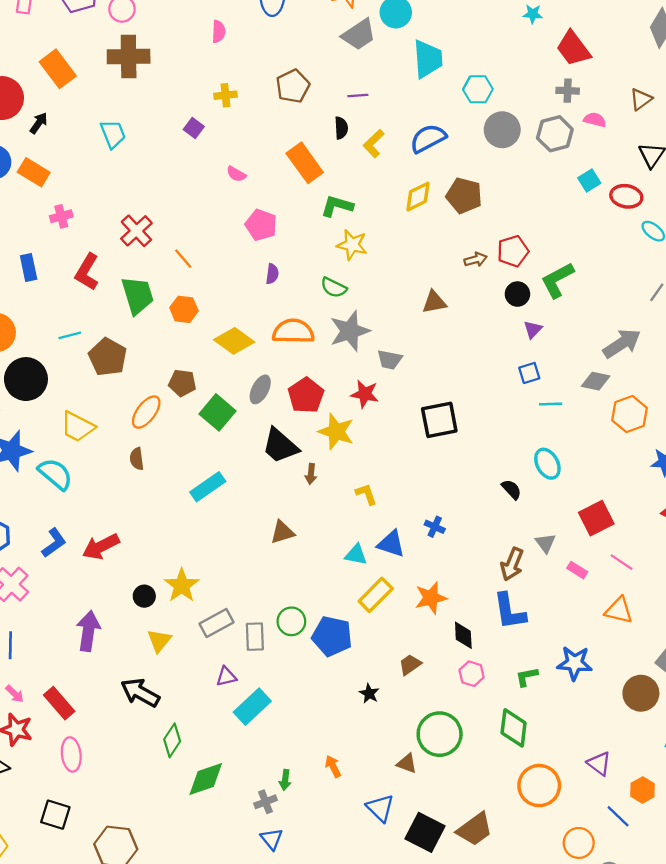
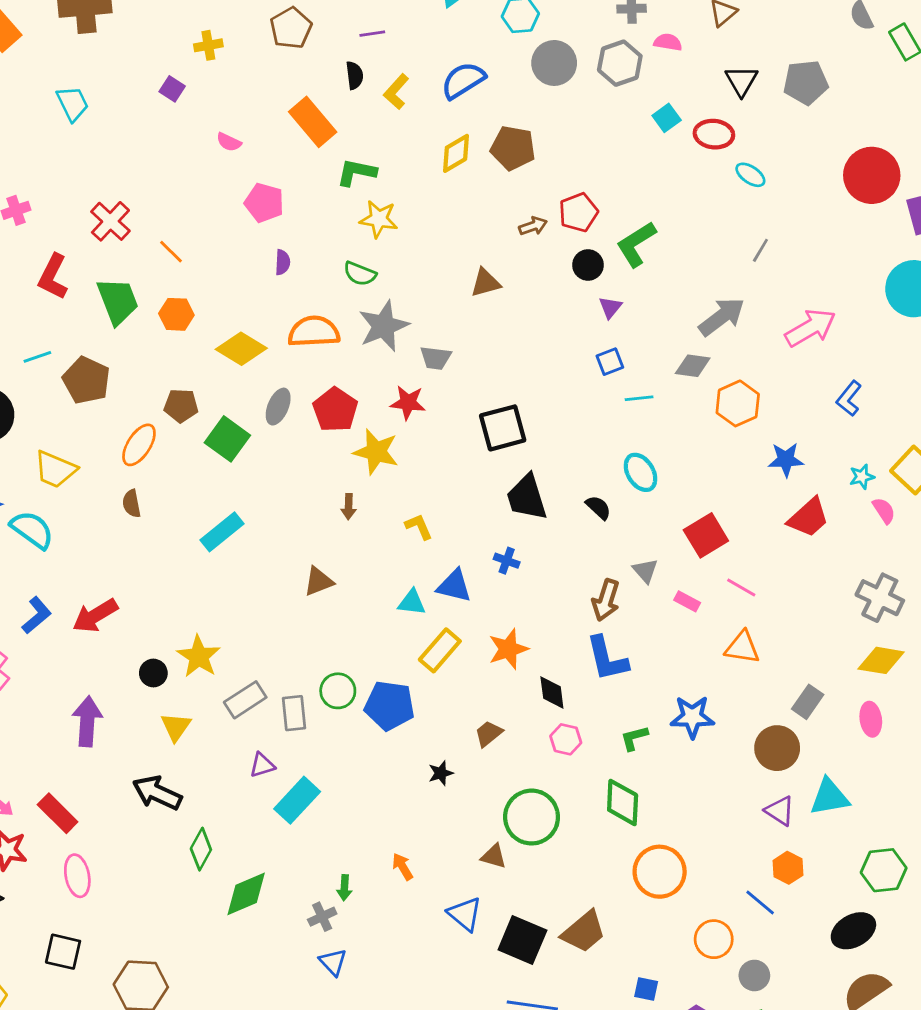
black trapezoid: (280, 446) -> (527, 497), moved, turned 36
black star: (369, 693) -> (441, 773), turned 30
purple triangle: (599, 763) -> (780, 811), moved

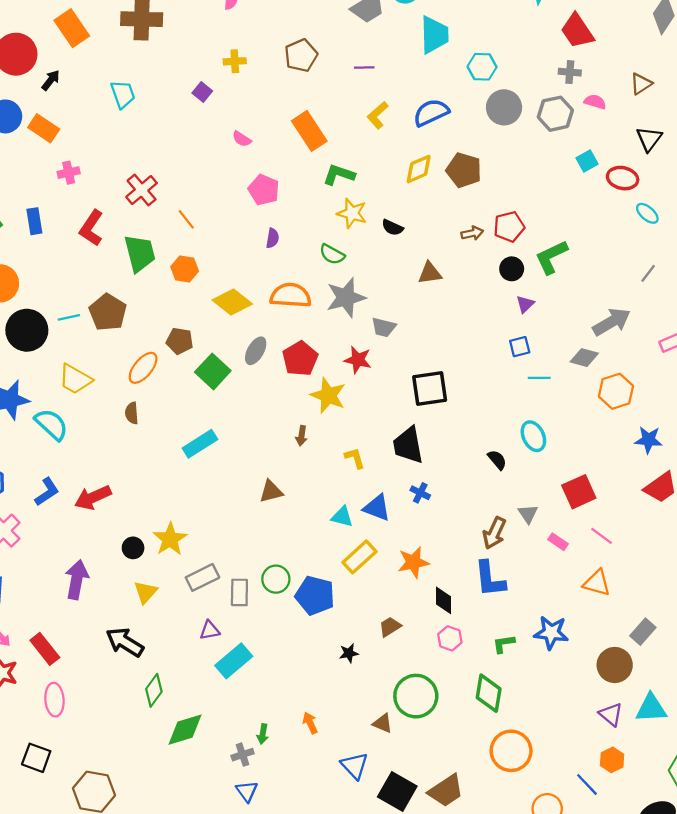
black semicircle: (355, 75) -> (392, 228), moved, turned 115
cyan line: (37, 357) -> (69, 317), moved
black trapezoid: (527, 497) -> (408, 445), moved

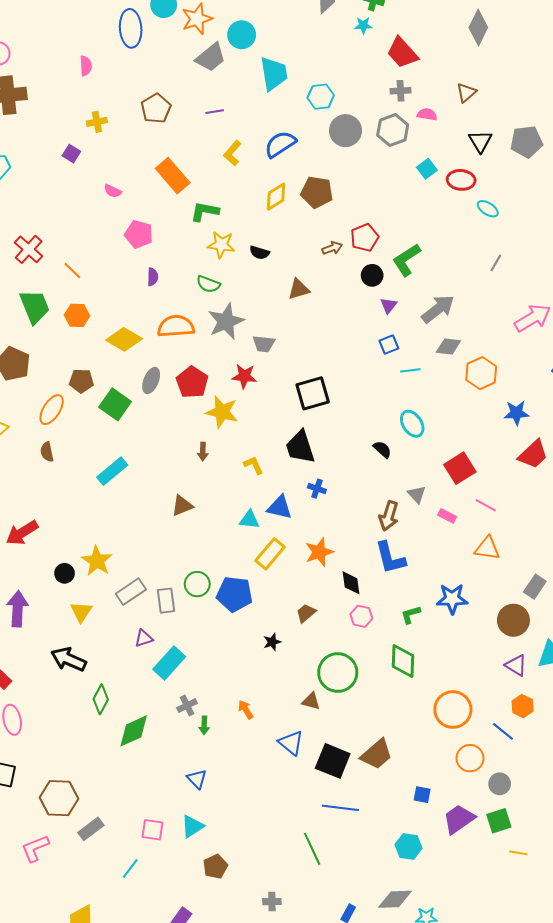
gray arrow: (612, 322) -> (438, 309), moved
orange circle: (511, 751) -> (453, 710), moved
gray cross: (243, 755) -> (187, 705), moved

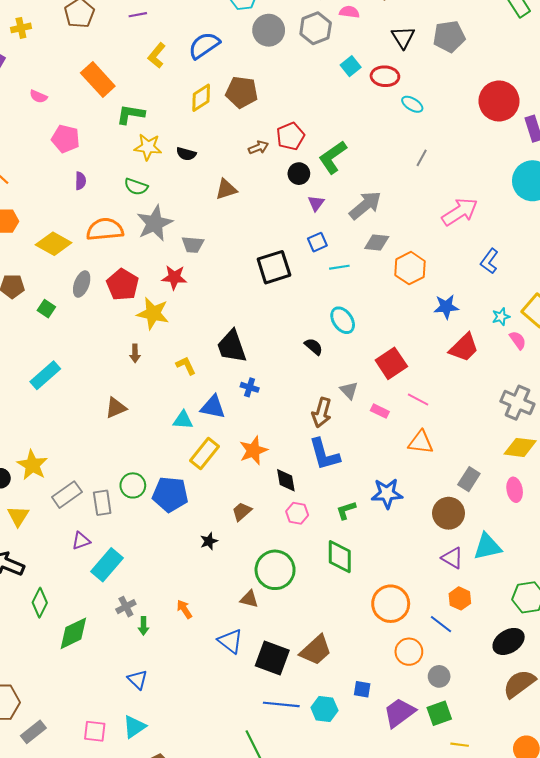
black square: (313, 393) -> (274, 267), moved
green square: (115, 404) -> (46, 309), size x0.6
cyan hexagon: (408, 846) -> (324, 709), moved

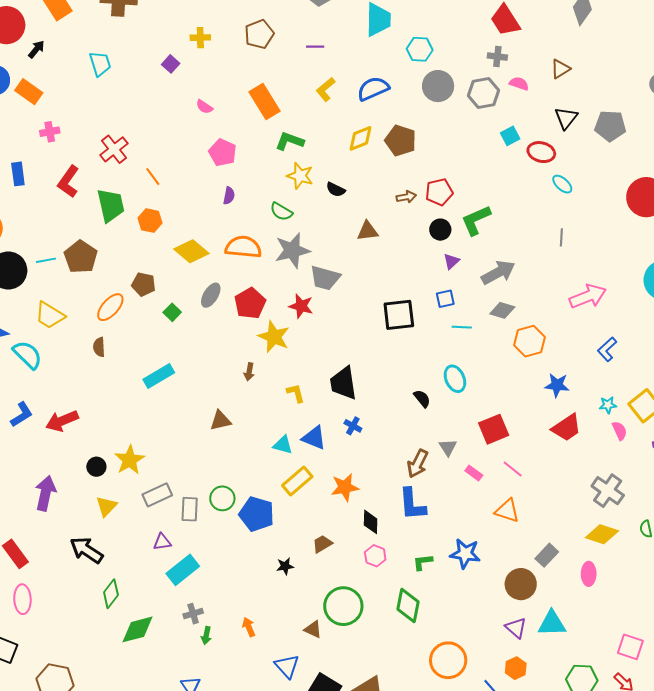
gray line: (422, 158) -> (561, 237), turned -36
gray trapezoid: (193, 245) -> (325, 278), size x1.4

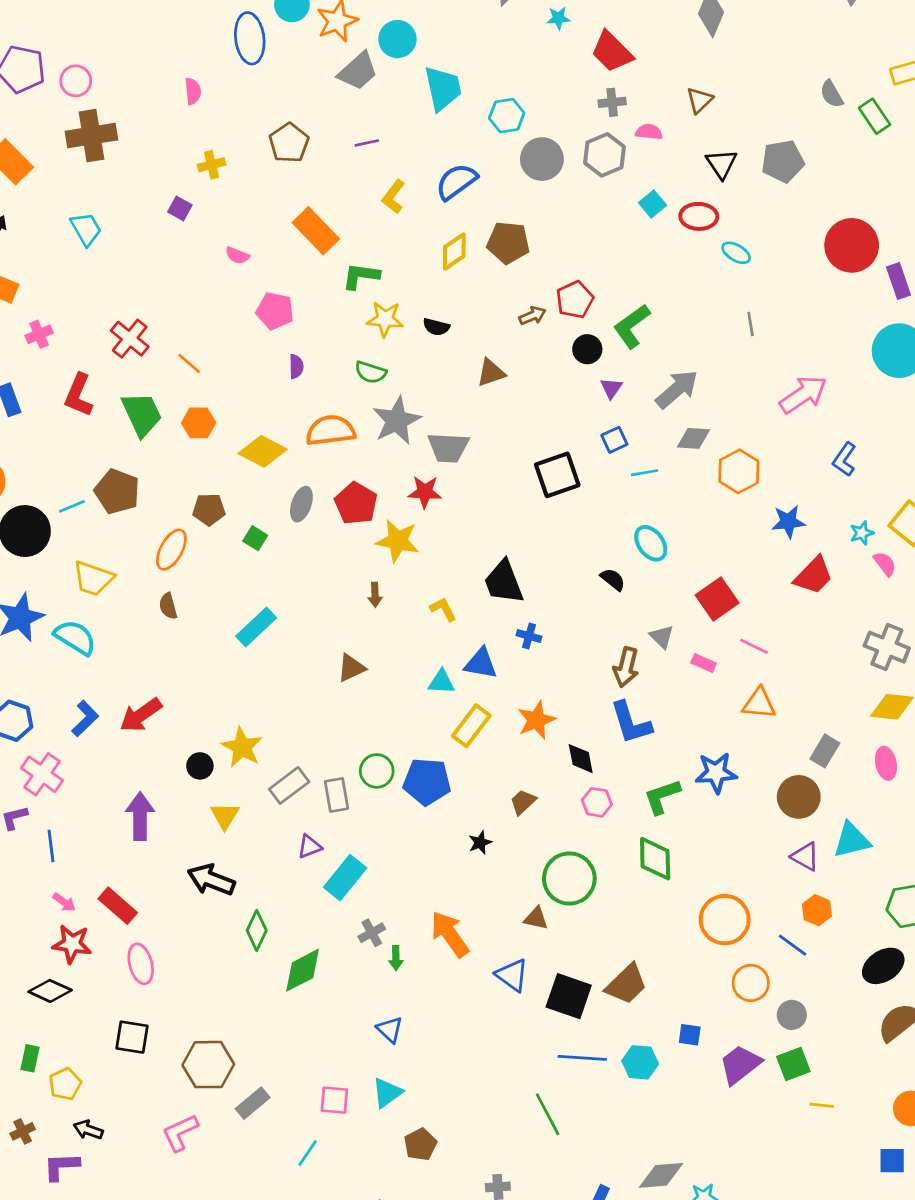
green L-shape: (423, 562) -> (662, 797), size x1.4
orange arrow: (249, 627) -> (450, 934), size x1.8

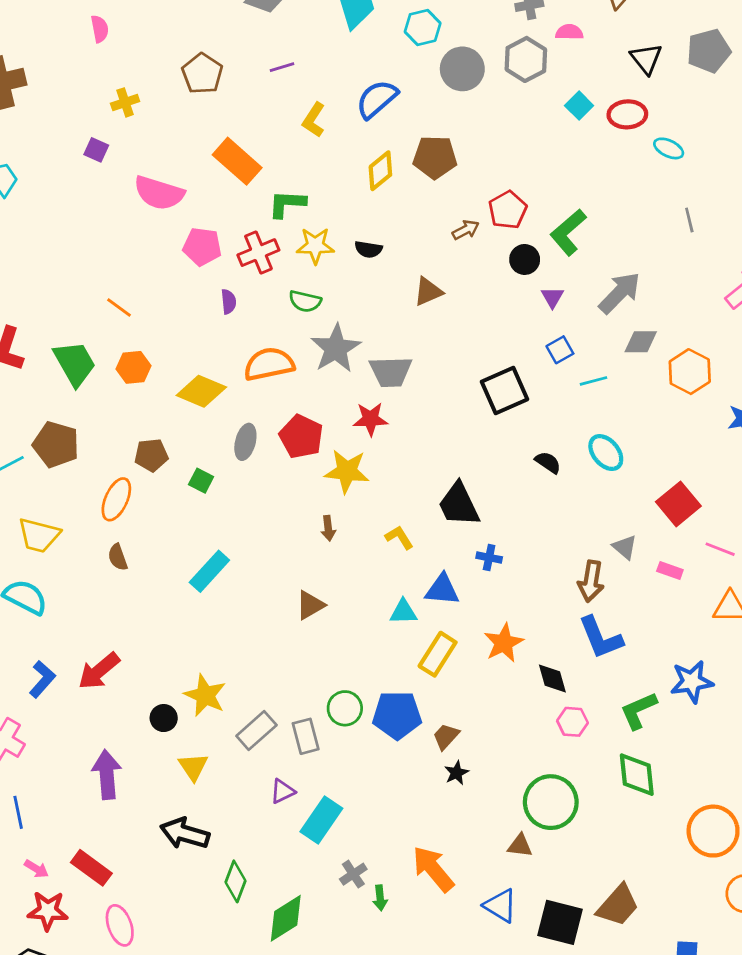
pink semicircle: (237, 255) -> (159, 193), size x2.0
red cross: (130, 339) -> (258, 253), moved, turned 33
black semicircle: (613, 579) -> (548, 462), moved
brown trapezoid: (523, 802) -> (446, 736), moved

